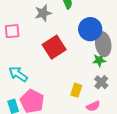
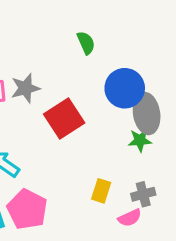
gray star: (43, 13) -> (25, 88), moved
gray cross: (101, 82) -> (143, 194), moved, turned 32

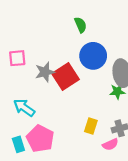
gray star: (25, 88) -> (45, 72), moved
blue circle: (125, 88) -> (93, 56), moved

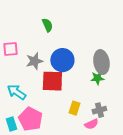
green semicircle: (81, 25) -> (47, 25), moved
blue circle: (93, 56) -> (62, 60), moved
red square: (66, 77) -> (52, 81), moved, turned 35

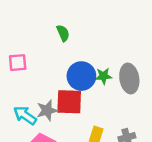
gray star: (34, 61) -> (47, 110), moved
green star: (97, 78) -> (104, 76), moved

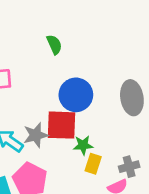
green star: (104, 76) -> (83, 145), moved

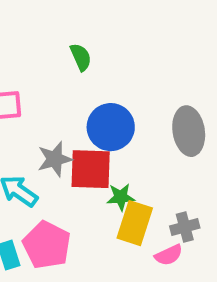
gray star: (36, 135) -> (55, 159), moved
yellow rectangle: (93, 164) -> (135, 223), size x1.5

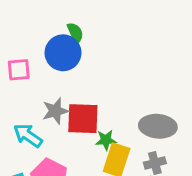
blue circle: (111, 127) -> (63, 53), moved
gray ellipse: (189, 131) -> (158, 126), moved, turned -76

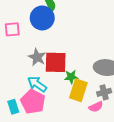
gray star: (55, 111) -> (37, 57), turned -30
cyan arrow: (28, 135) -> (37, 84), moved

